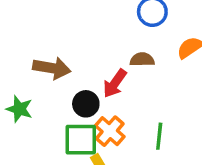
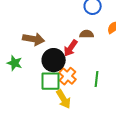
black circle: (86, 104) -> (54, 60), size x1.5

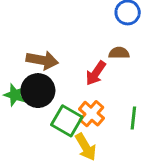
black circle: (54, 60) -> (38, 91), moved
green square: (51, 81) -> (67, 121), turned 30

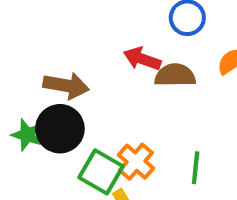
brown semicircle: (119, 53) -> (175, 75), size x1.4
red arrow: (96, 73) -> (142, 59), moved, turned 75

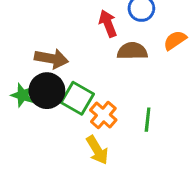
red arrow: (142, 59) -> (108, 24), moved, turned 48
green square: (101, 172) -> (77, 98), moved

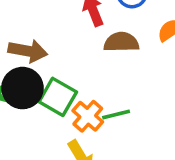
green line: (148, 120) -> (116, 115), moved, turned 70

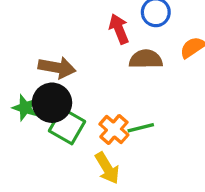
green square: (58, 97) -> (67, 126), moved

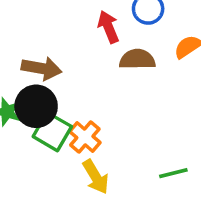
green line: (141, 128) -> (173, 173), moved
orange cross: (114, 130) -> (85, 137), moved

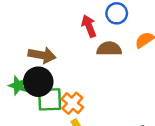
green square: (52, 132) -> (50, 99), turned -32

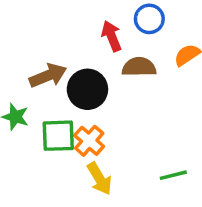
brown arrow: (42, 55) -> (48, 76), turned -32
black circle: (38, 82) -> (87, 89), moved

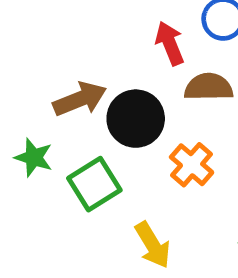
green square: (58, 136) -> (94, 184), turned -30
orange cross: (89, 141) -> (192, 165), moved

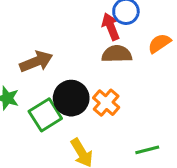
red arrow: (170, 43) -> (111, 27), moved
black circle: (136, 119) -> (71, 98), moved

